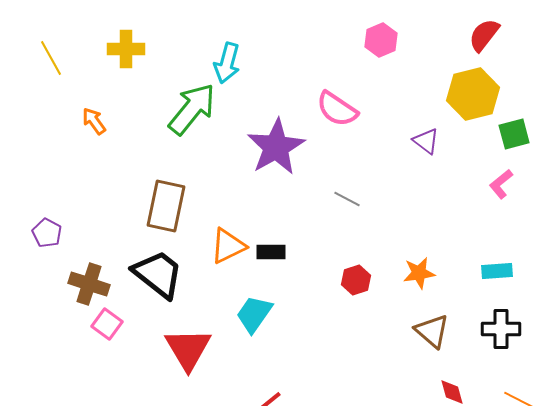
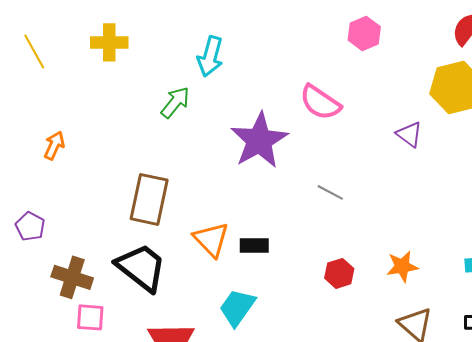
green arrow: (192, 109) -> (175, 102), size x0.6
orange arrow: (94, 121) -> (54, 145), moved, turned 60
orange triangle: (228, 246) -> (211, 239), turned -48
pink square: (107, 324) -> (90, 317), turned -32

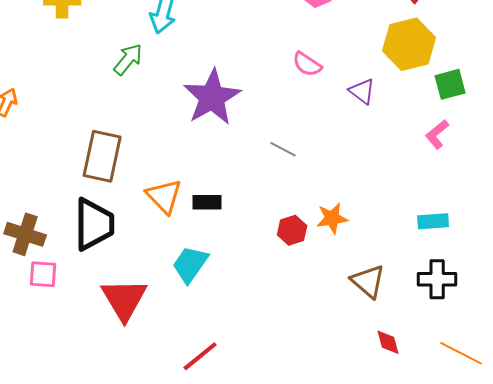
pink semicircle: (320, 102) -> (307, 64), moved, size x0.7
orange star: (402, 266) -> (332, 218), moved
black trapezoid: (141, 267) -> (94, 224), turned 52

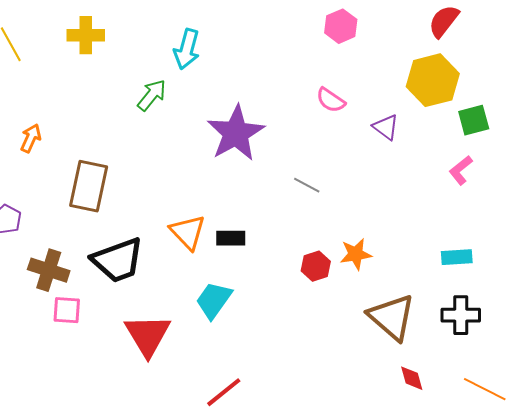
brown rectangle: (102, 156) -> (89, 186), moved
black trapezoid: (94, 224) -> (118, 260), turned 70
brown triangle: (368, 281) -> (392, 317), size x1.4

